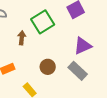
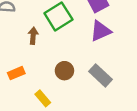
purple triangle: (83, 46) -> (101, 31), moved

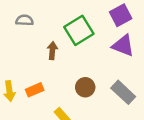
purple triangle: (101, 31) -> (123, 46), turned 45

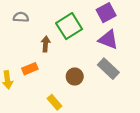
orange rectangle: (35, 90) -> (30, 69), moved
gray rectangle: (123, 92) -> (108, 69), moved

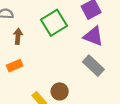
brown arrow: (46, 44) -> (18, 36), moved
brown circle: (75, 77) -> (60, 91), moved

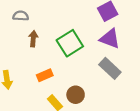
green square: (54, 23) -> (70, 43), moved
orange rectangle: (15, 66) -> (45, 75), moved

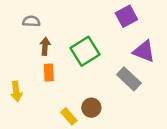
purple triangle: (110, 39) -> (144, 51), moved
orange rectangle: (45, 75) -> (49, 73), moved, turned -70

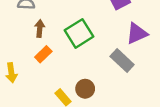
purple triangle: (144, 51) -> (137, 33), turned -45
orange rectangle: (49, 73) -> (43, 54), turned 49

